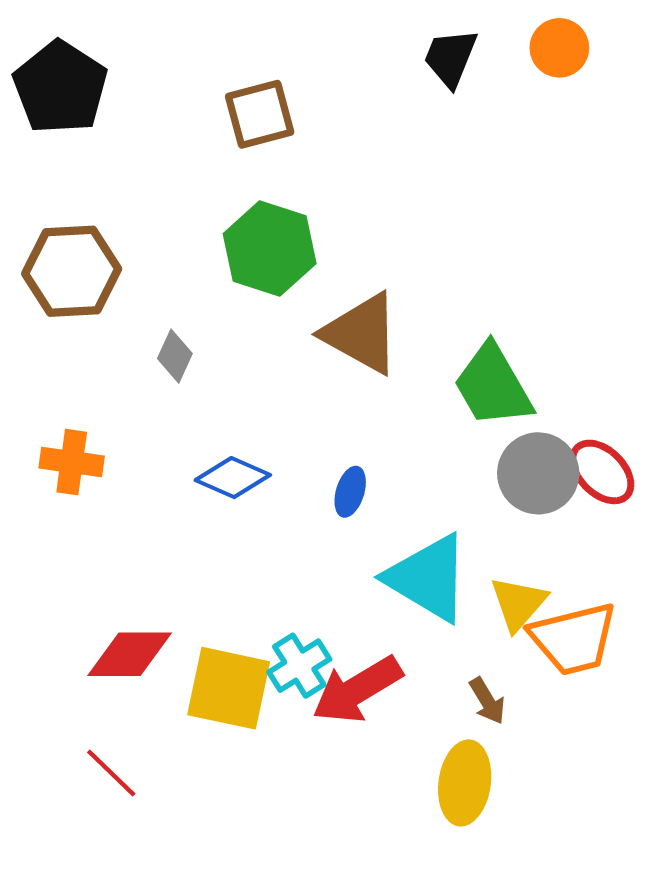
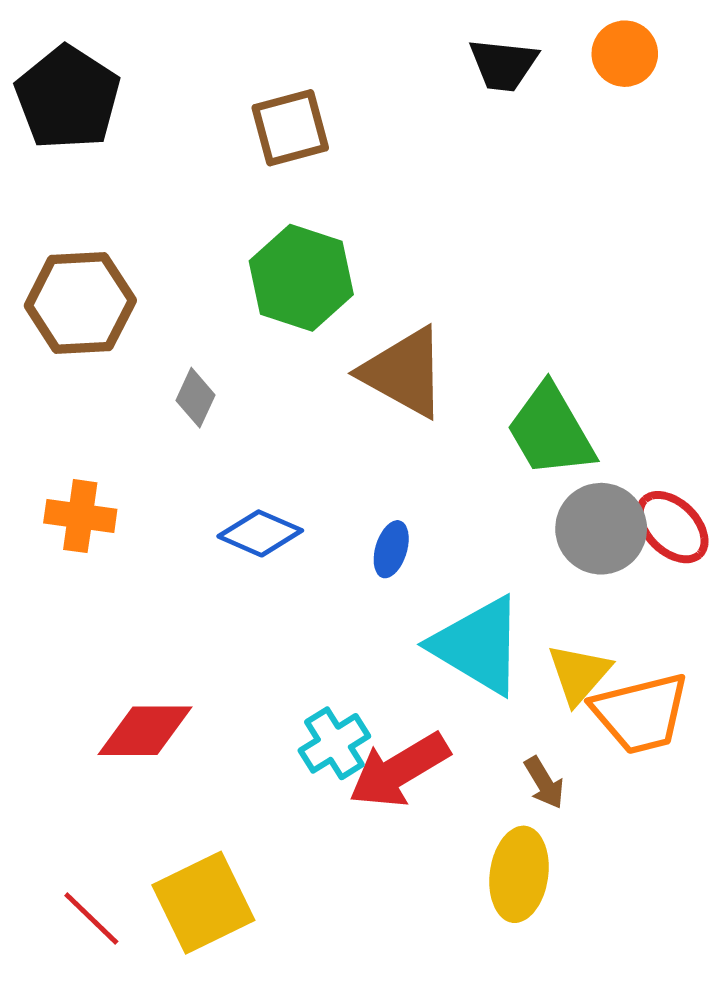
black trapezoid: (451, 58) -> (503, 65), turned -106
yellow square: (229, 688) -> (203, 903), moved, turned -38
red line: (111, 773) -> (91, 918), moved

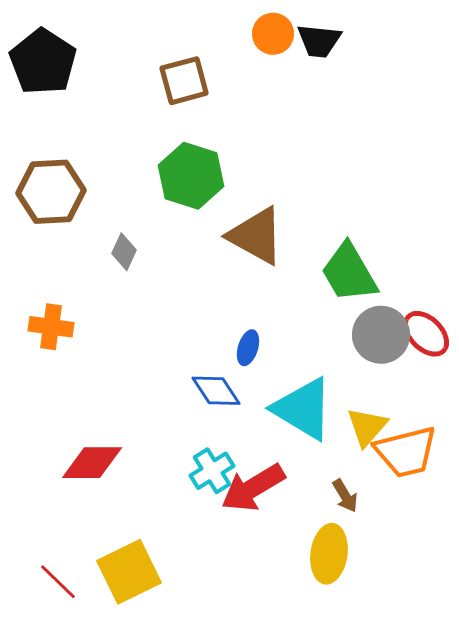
orange circle: (625, 54) -> (273, 34), moved
blue diamond: (260, 533) -> (216, 391), moved, turned 33

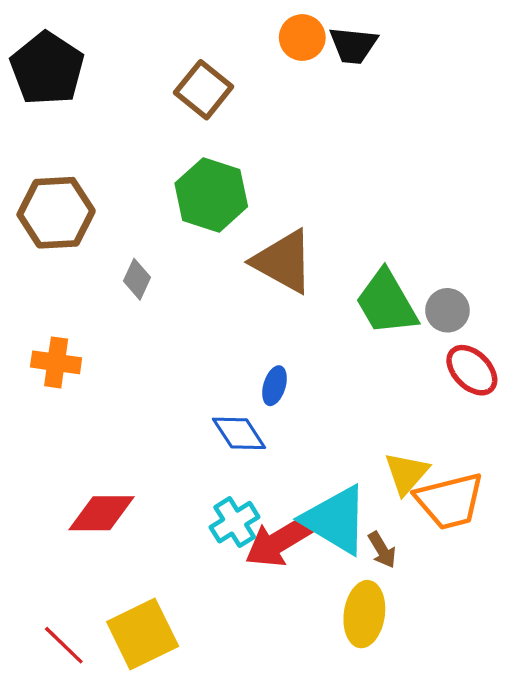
brown square: (184, 81) -> (204, 90), turned -36
gray circle: (381, 335) -> (447, 310), moved, size x0.7
cyan triangle: (303, 409) -> (335, 520), moved

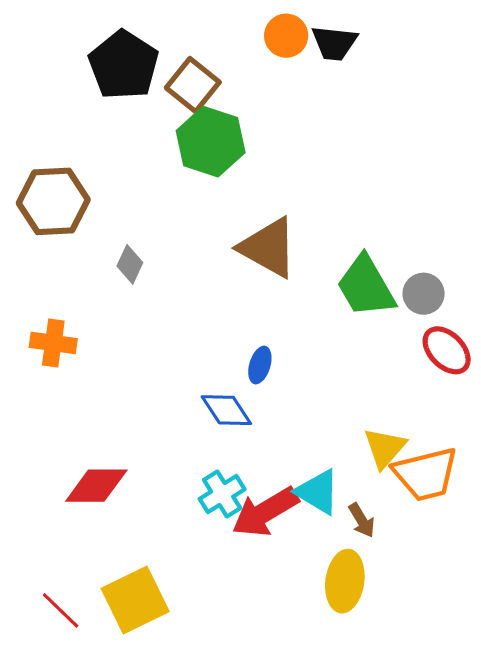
black pentagon: (47, 69) -> (124, 65), moved
green hexagon: (211, 195) -> (211, 142), moved
cyan triangle: (335, 520) -> (318, 492), size x0.7

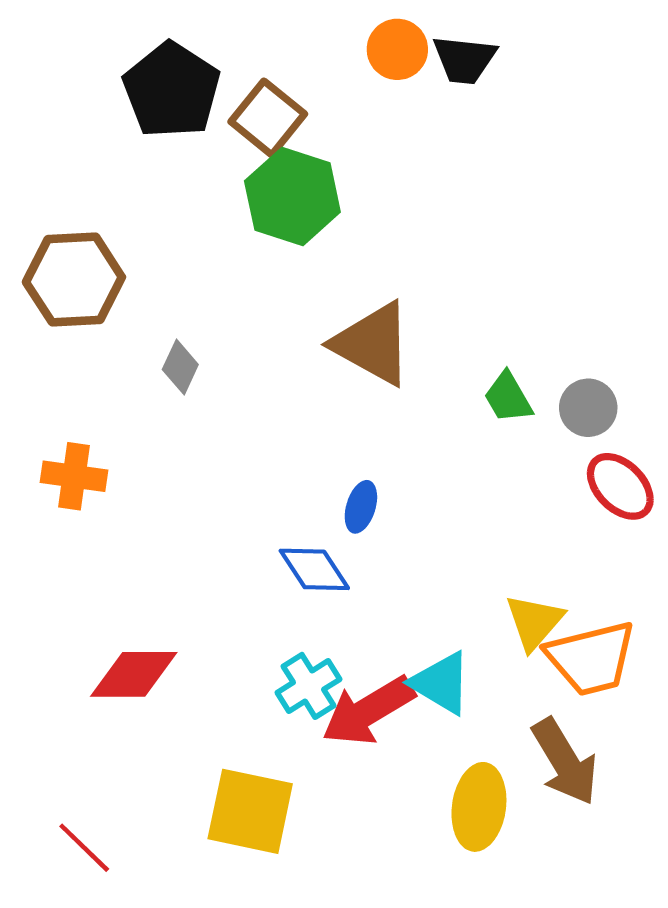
green trapezoid: (366, 286) -> (508, 398), size x0.6
brown arrow: (362, 520) -> (565, 762), moved, size x1.8
yellow square: (135, 600) -> (250, 811), moved, turned 38

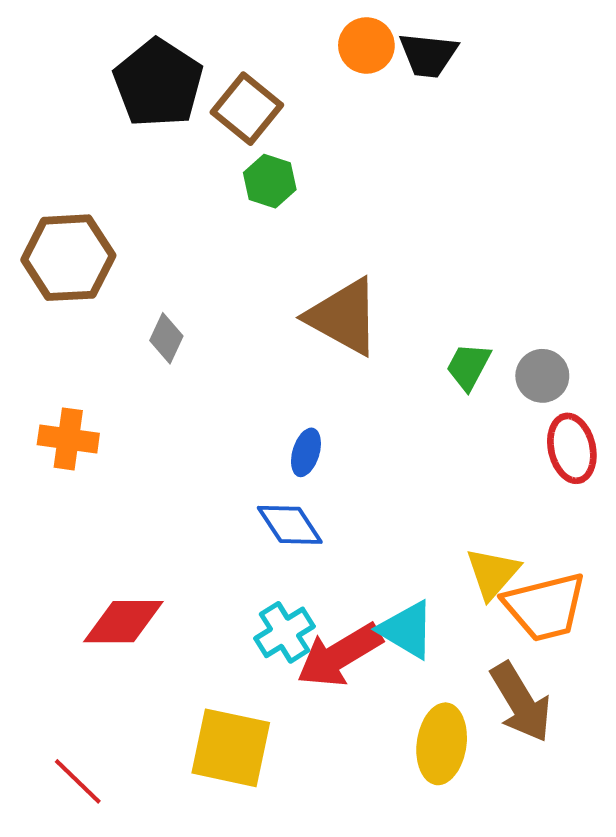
green hexagon: (292, 196) -> (270, 181), size x0.6
green trapezoid: (508, 398) -> (468, 366), turned 58
red ellipse: (620, 486) -> (572, 448), turned 32
blue ellipse: (361, 507) -> (306, 452), moved

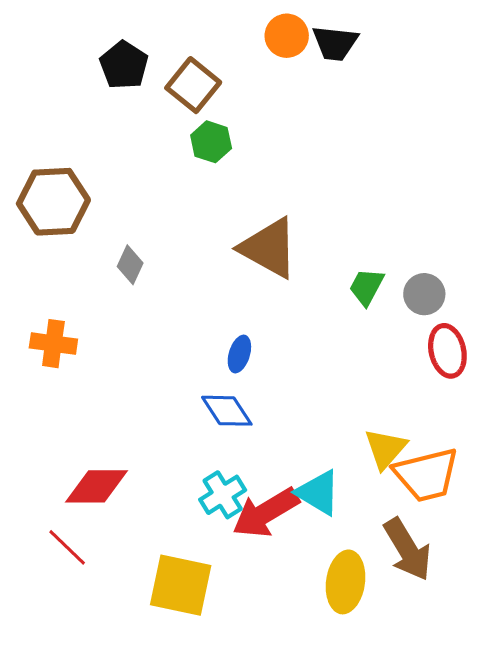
black pentagon: (158, 83) -> (124, 65), size x0.7
red line: (78, 781) -> (67, 547), moved

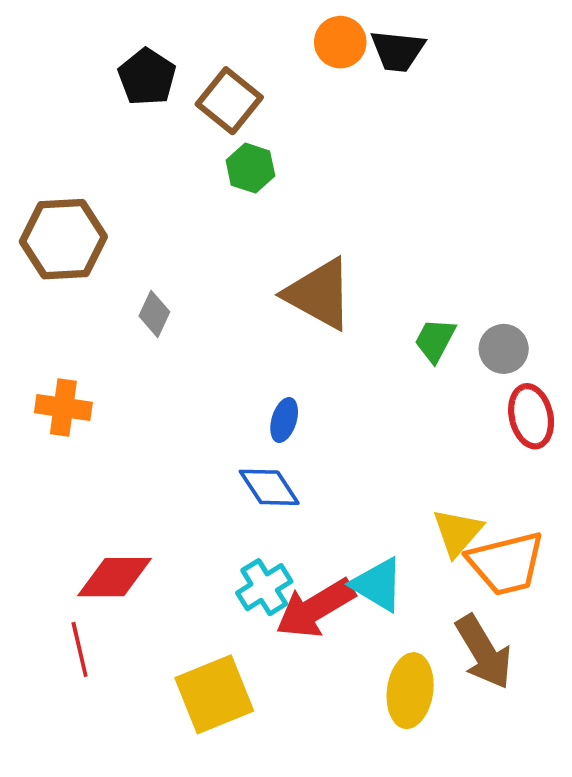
red line: (67, 547) -> (80, 649), turned 33
yellow square: (181, 585) -> (214, 694), turned -34

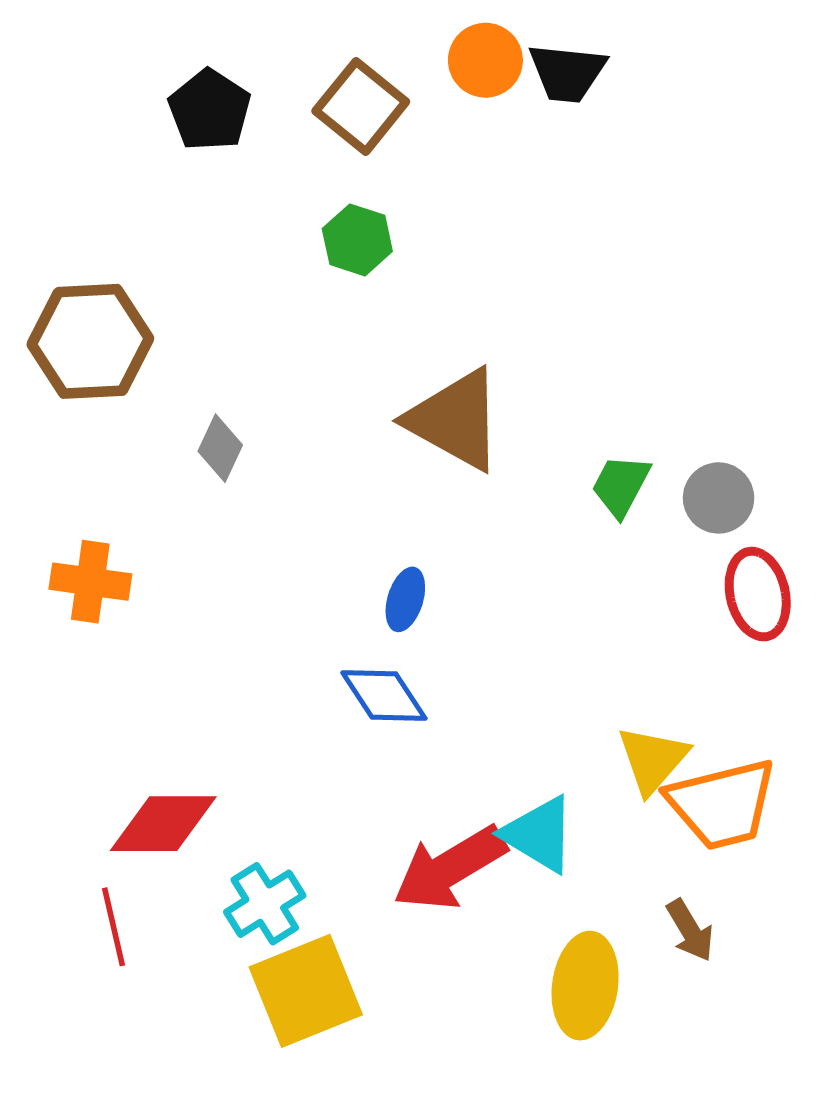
brown square: (229, 101) -> (361, 106), moved
cyan cross: (264, 587) -> (265, 904), moved
brown arrow: (484, 652) -> (690, 930), size x0.6

